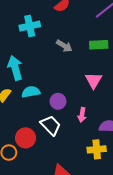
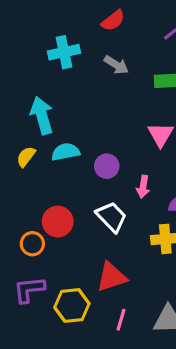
gray arrow: (64, 46) -> (116, 65), moved
white trapezoid: (51, 125) -> (111, 217), moved

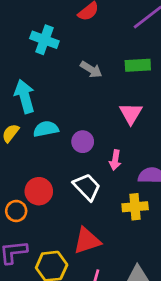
cyan cross: (64, 52) -> (44, 40), turned 32
gray arrow: (116, 65) -> (91, 69), moved

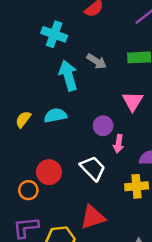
cyan arrow: (25, 96) -> (68, 76), moved
purple circle: (83, 142) -> (103, 126), moved

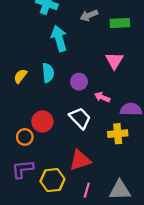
gray arrow: (97, 61) -> (89, 15), moved, turned 126
cyan semicircle: (55, 115) -> (48, 73), turned 96
purple circle: (103, 126) -> (79, 82), moved
pink arrow: (119, 144) -> (102, 97), turned 104

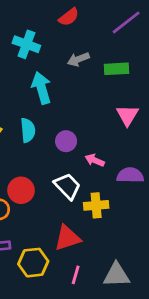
pink triangle: (114, 61) -> (127, 115), moved
yellow cross: (118, 134) -> (96, 205), moved

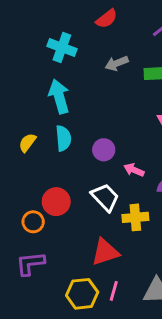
cyan arrow: (41, 88) -> (59, 96), moved
yellow hexagon: (33, 263) -> (82, 294), moved

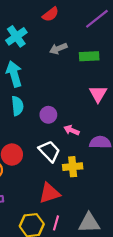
cyan cross: (62, 48) -> (16, 36), turned 35

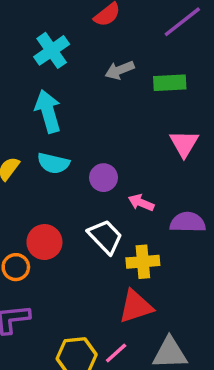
cyan semicircle: (17, 106) -> (53, 163), turned 108
red triangle: (49, 193) -> (136, 306), moved
pink line: (56, 223) -> (116, 353), turned 32

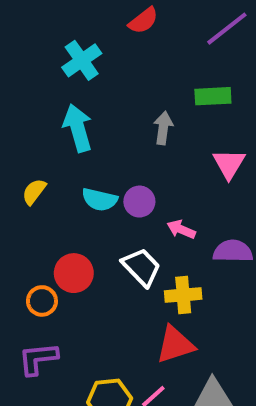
gray arrow: (120, 70) -> (163, 128), moved, turned 120
cyan semicircle: (53, 163) -> (100, 200), moved

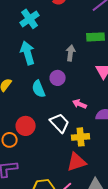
cyan semicircle: (100, 200) -> (39, 89), turned 54
purple circle: (139, 202) -> (58, 78), moved

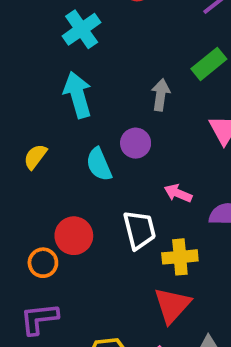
green rectangle: (96, 37) -> (209, 64), turned -36
white trapezoid: (60, 123) -> (139, 230), turned 30
red triangle: (77, 162) -> (172, 305), turned -30

